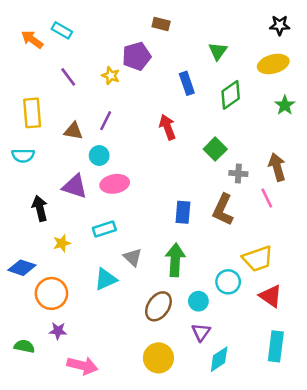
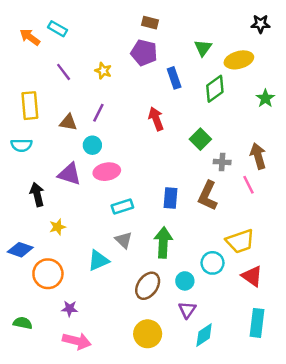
purple pentagon: (137, 56) -> (144, 53), moved, turned 30
yellow ellipse: (273, 64) -> (239, 60), moved
cyan rectangle: (104, 229) -> (122, 206), moved
purple star: (58, 331) -> (70, 309), moved

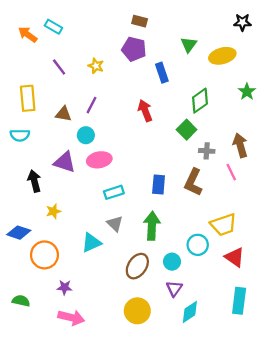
green diamond: (215, 89) -> (200, 101), moved

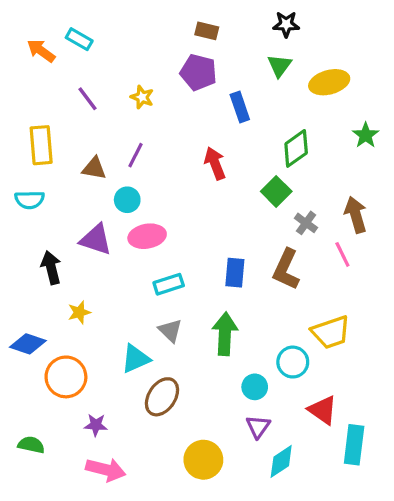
black star: (242, 22) -> (286, 24), moved
gray cross: (207, 151) -> (306, 223), turned 32
red triangle: (235, 257) -> (323, 410), moved
brown ellipse: (137, 266) -> (162, 397), moved

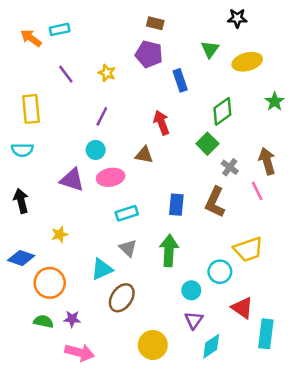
black star: (286, 24) -> (237, 18), moved
cyan rectangle: (79, 39) -> (60, 29), turned -42
brown triangle: (94, 168) -> (144, 155), moved
black arrow: (51, 268) -> (21, 201), moved
green semicircle: (31, 445) -> (43, 321), moved

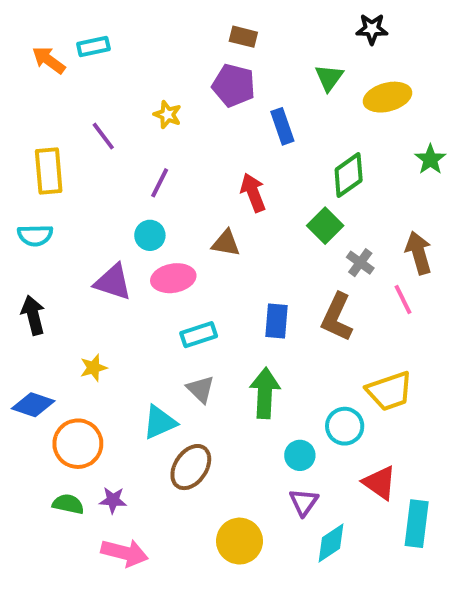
purple line: (66, 74) -> (103, 136), moved

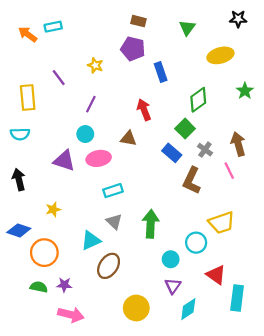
black star: (372, 29) -> (238, 19), moved
green triangle: (329, 78) -> (187, 28), moved
blue rectangle: (276, 321) -> (172, 153), moved, turned -54

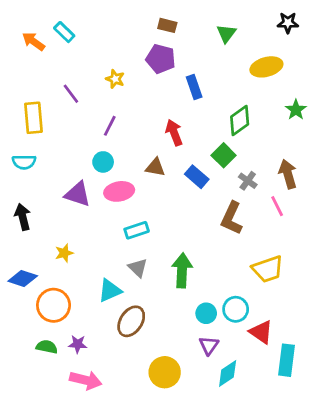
cyan rectangle: (53, 27) -> (64, 32), turned 56
blue rectangle: (172, 153) -> (197, 177), moved
cyan circle: (196, 243) -> (236, 309), moved

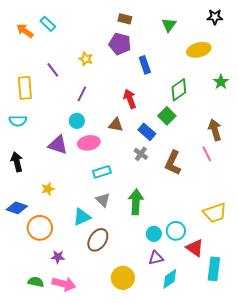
gray cross: (248, 181) -> (141, 154), moved
yellow trapezoid: (268, 269) -> (215, 213), moved
purple triangle: (209, 345) -> (156, 258), turned 42
green semicircle: (47, 347) -> (36, 282), moved

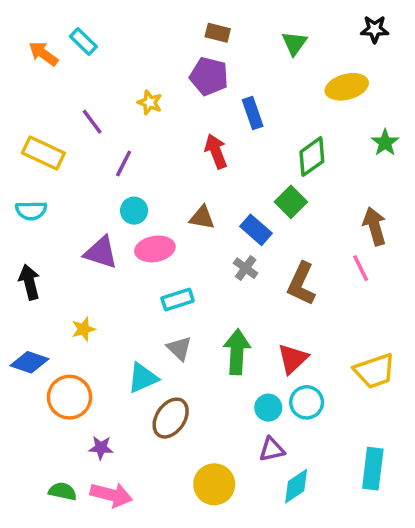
yellow rectangle: (25, 88) -> (43, 153), turned -60
purple line: (82, 94) -> (124, 164), moved
red arrow: (130, 99) -> (216, 151), moved
red triangle: (195, 248) -> (293, 359), moved, turned 42

